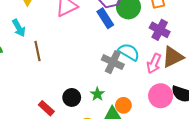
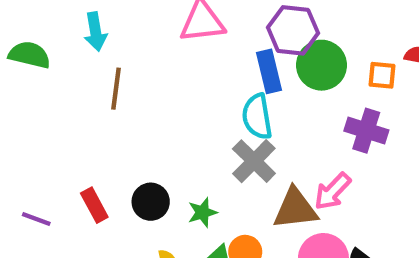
purple cross: (160, 30) -> (366, 131), turned -30
cyan semicircle: (129, 52) -> (257, 117), moved, turned -150
brown triangle: (173, 57) -> (295, 209), moved

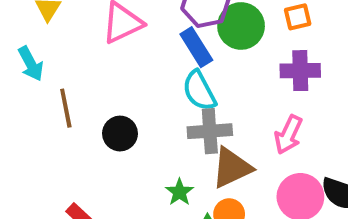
gray cross: (254, 161) -> (210, 131), turned -30
black circle: (151, 202) -> (120, 134), moved
brown triangle: (295, 209) -> (232, 168), moved

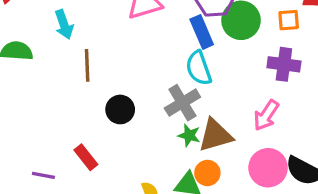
gray cross: (210, 131) -> (182, 103), moved, turned -36
black circle: (120, 134) -> (120, 109), moved
green star: (179, 192) -> (189, 135), moved, turned -30

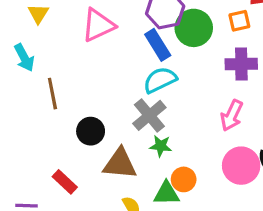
cyan semicircle: (199, 68) -> (160, 80), turned 92
brown triangle: (215, 135) -> (120, 164), moved, turned 30

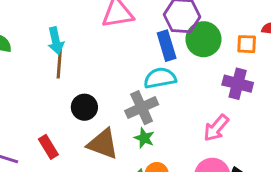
cyan arrow: (24, 58) -> (56, 41), moved

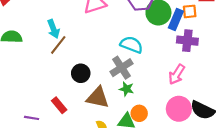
blue rectangle: (167, 46) -> (176, 19), moved, turned 48
brown line: (59, 64) -> (58, 45), turned 42
cyan semicircle: (160, 78) -> (131, 45), turned 40

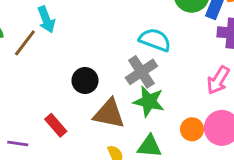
brown line: (58, 45) -> (25, 43), moved
green star: (126, 89) -> (149, 101), size x1.5
orange circle: (139, 113) -> (192, 129), moved

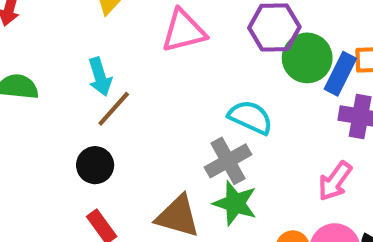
brown line: (25, 43) -> (114, 109), moved
black circle: (85, 81) -> (95, 165), moved

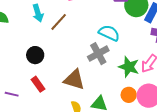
brown line: (114, 109) -> (59, 22), moved
green star: (235, 203) -> (129, 67), moved

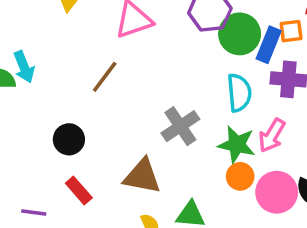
cyan arrow: (38, 13) -> (24, 67), moved
cyan semicircle: (109, 33) -> (239, 93), moved, turned 65
orange circle: (129, 95) -> (240, 176), moved

